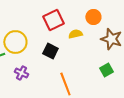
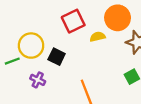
orange circle: (93, 17) -> (118, 18), size x1.5
black square: (50, 51) -> (57, 57), moved

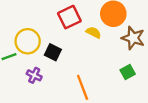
yellow semicircle: (98, 37) -> (94, 32), turned 40

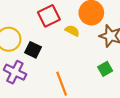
purple cross: (34, 75) -> (15, 72), size x1.5

